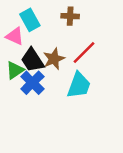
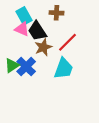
pink triangle: (15, 36) -> (22, 29), moved
black trapezoid: (32, 60) -> (37, 31), moved
green triangle: (15, 70) -> (12, 65), moved

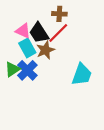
cyan rectangle: (24, 16) -> (27, 48), moved
red line: (68, 42) -> (58, 33), moved
cyan trapezoid: (64, 69) -> (82, 75), moved

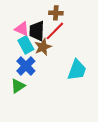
black trapezoid: (39, 33) -> (37, 31), turned 35
green triangle: (12, 69) -> (18, 86), moved

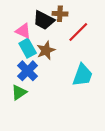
black trapezoid: (37, 31) -> (44, 20), moved, turned -65
red line: (55, 31) -> (78, 32), moved

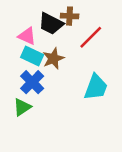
cyan rectangle: (28, 48) -> (32, 56), turned -36

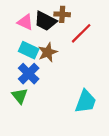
pink triangle: (27, 36) -> (25, 22), moved
cyan trapezoid: (96, 87) -> (86, 101), moved
green triangle: (22, 107) -> (20, 96), turned -36

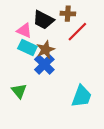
brown cross: (62, 14) -> (68, 14), moved
pink triangle: (25, 22) -> (24, 31), moved
blue cross: (29, 74) -> (44, 64), moved

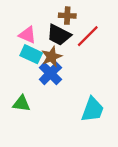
brown cross: (68, 14) -> (67, 16), moved
black trapezoid: (43, 20) -> (59, 35), moved
green triangle: (19, 91) -> (21, 104), turned -42

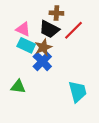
cyan trapezoid: (93, 110) -> (78, 92), turned -35

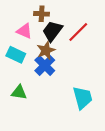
brown cross: (56, 13) -> (42, 14), moved
black trapezoid: (49, 29) -> (52, 31), turned 100
cyan rectangle: (26, 45) -> (16, 55), moved

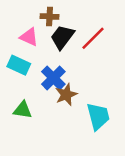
brown star: (46, 50) -> (66, 95), moved

